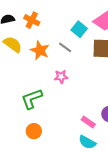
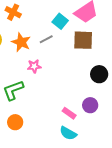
gray line: (65, 47) -> (46, 39), turned -64
pink star: (61, 77) -> (34, 66), moved

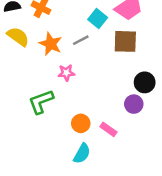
purple circle: (90, 105) -> (134, 104), moved
orange circle: (15, 122) -> (81, 123), moved
cyan semicircle: (68, 133) -> (82, 154), moved, turned -90

